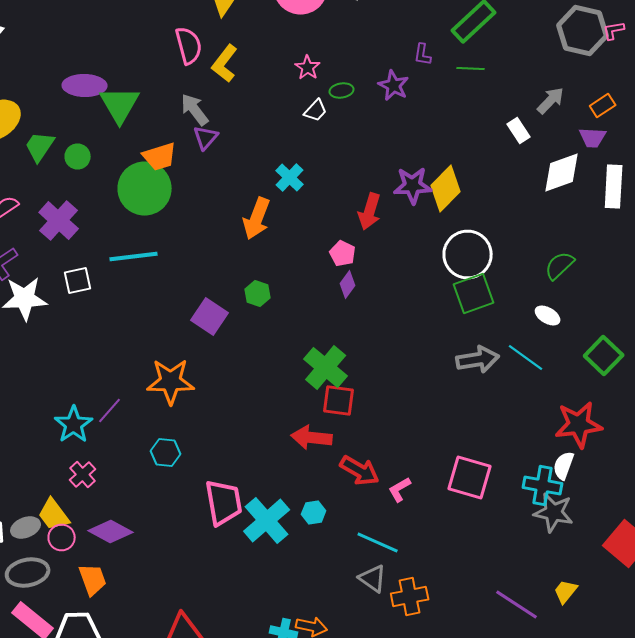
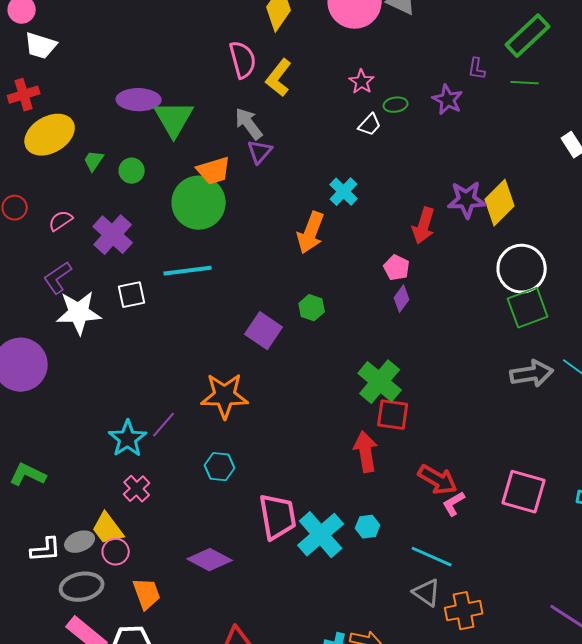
green trapezoid: (40, 146) -> (94, 161), size x0.7
red arrow: (312, 438) -> (366, 452), turned 75
red arrow: (360, 470) -> (438, 480), moved
purple diamond: (111, 532) -> (210, 560), moved

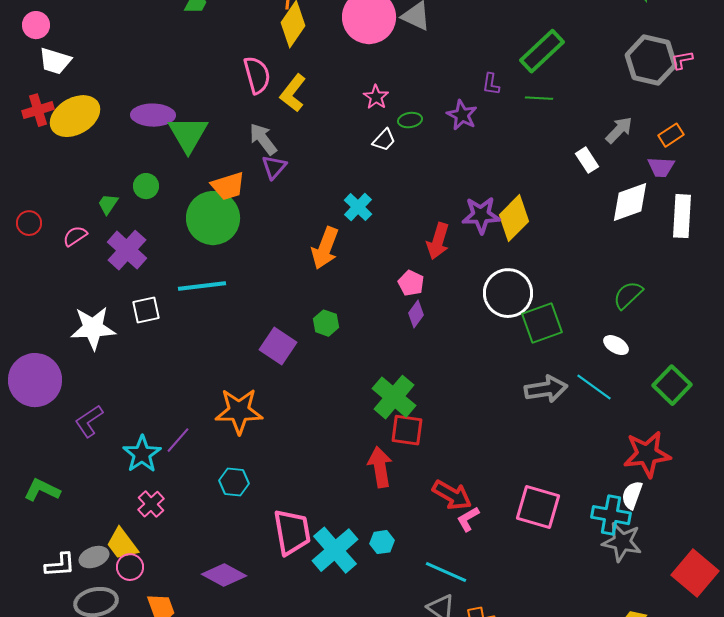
yellow ellipse: (50, 135) -> (75, 116), moved
green trapezoid: (94, 161) -> (108, 204), moved
white circle: (522, 269) -> (508, 293), moved
purple L-shape: (58, 278) -> (89, 421), moved

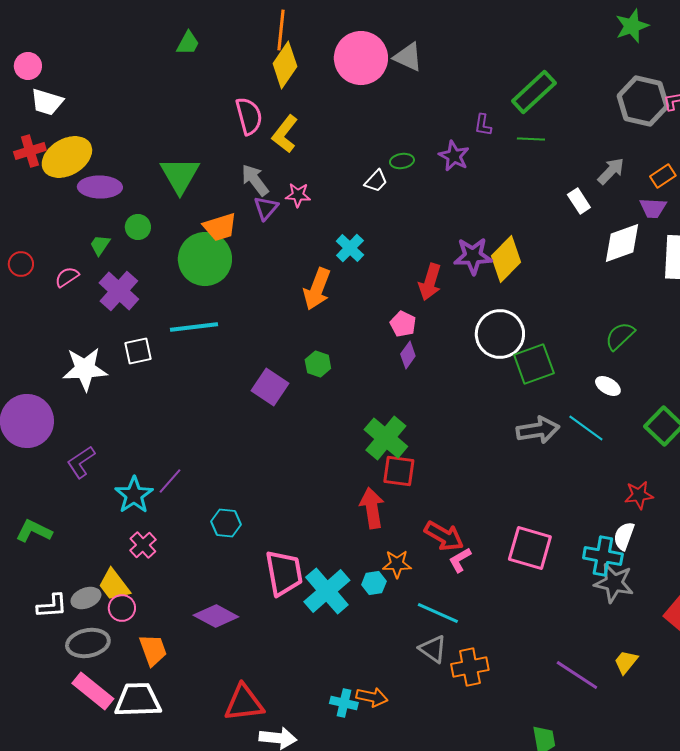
pink star: (376, 97) -> (298, 195), moved, turned -30
purple ellipse: (153, 115) -> (100, 187), moved
orange star: (239, 411) -> (397, 564), moved, size x0.6
red star: (647, 454) -> (639, 495), size x0.6

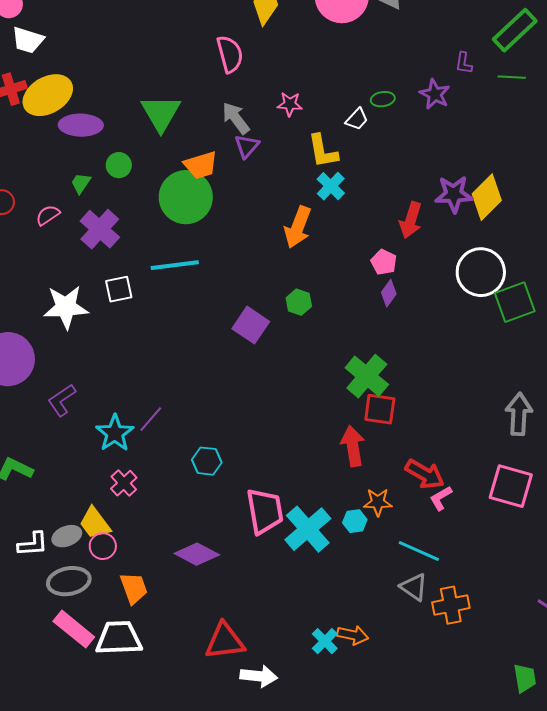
yellow L-shape: (285, 134) -> (323, 151), moved, turned -48
pink star: (298, 195) -> (290, 104), moved
gray arrow: (538, 430) -> (519, 414), moved, turned -78
cyan cross: (344, 703) -> (325, 641), turned 32

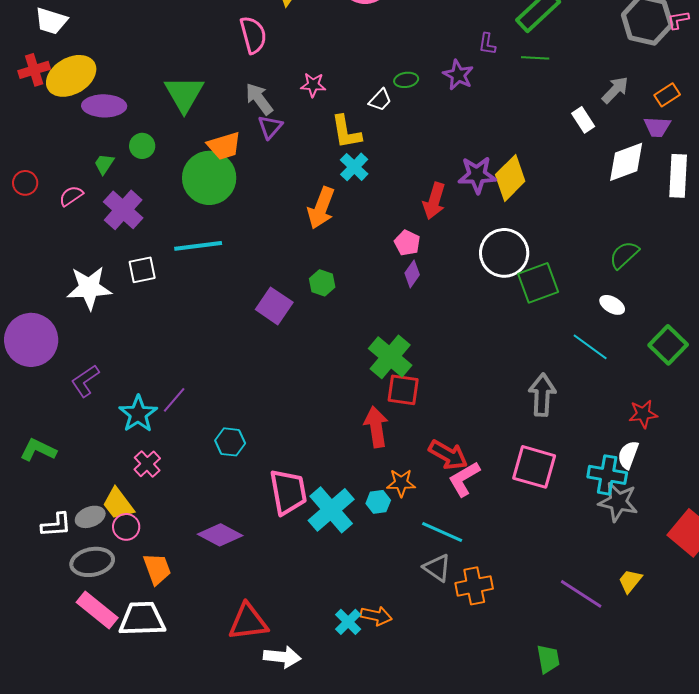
pink L-shape: (441, 498) -> (464, 479), size x1.4

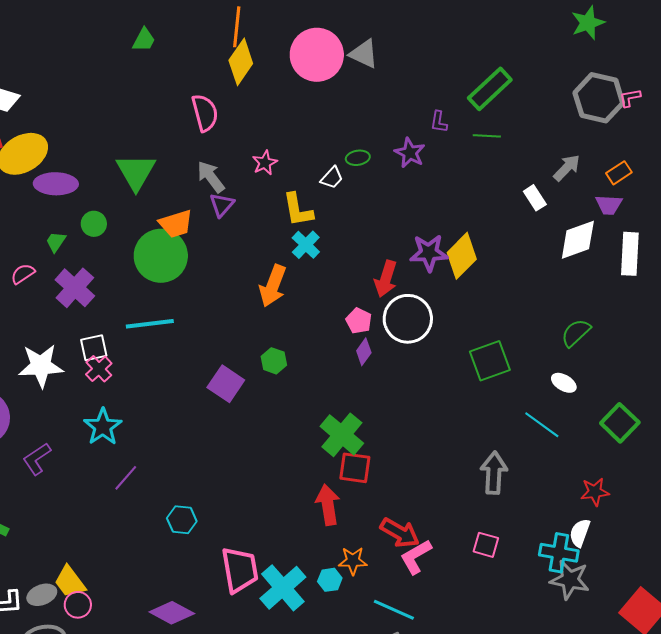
pink star: (313, 85) -> (265, 163), turned -30
white circle: (504, 253) -> (408, 319), moved
cyan star: (138, 414) -> (103, 427), moved
pink cross: (147, 464) -> (99, 369), moved
pink square: (534, 467) -> (486, 545), size x0.6

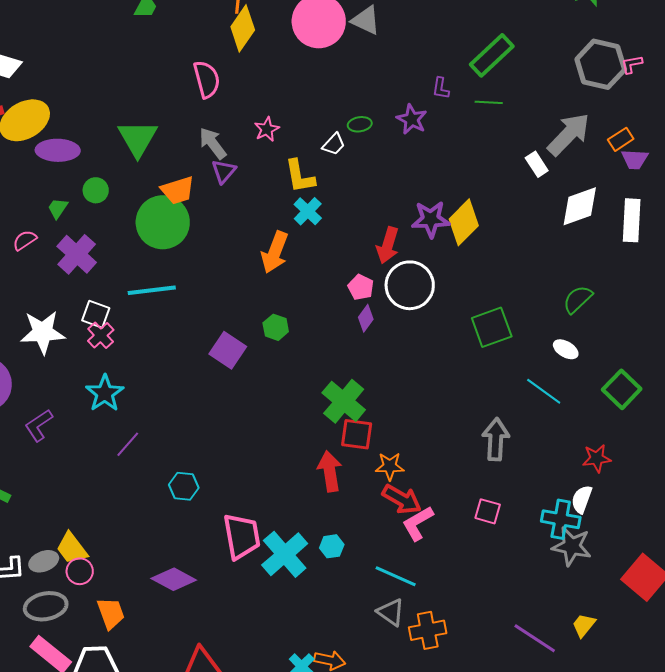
gray arrow: (567, 168) -> (569, 134), size x1.6
purple trapezoid: (609, 205) -> (635, 159), moved
white square: (94, 348) -> (96, 314), turned 32
orange star: (353, 561) -> (390, 466), moved

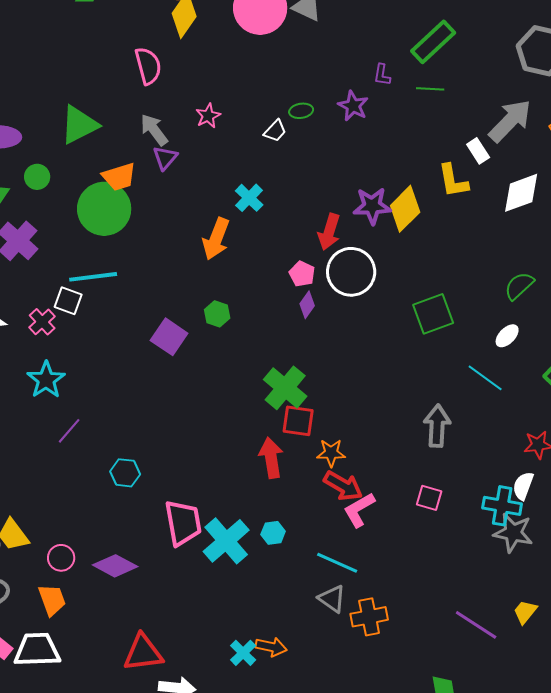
green triangle: (138, 138) -> (79, 125), turned 33
yellow L-shape: (300, 176) -> (453, 181), moved
white square: (96, 314) -> (68, 301), moved
white ellipse: (566, 349) -> (507, 336), turned -75
pink circle: (80, 571) -> (61, 558), moved

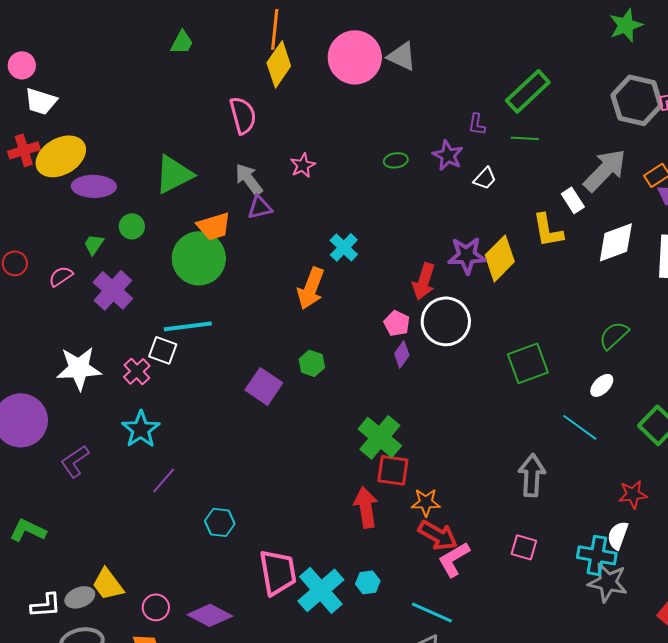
white trapezoid: (275, 131) -> (485, 178), moved
purple triangle: (165, 158) -> (260, 207), turned 36

